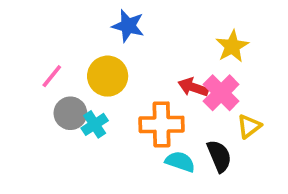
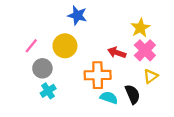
pink cross: (221, 93) -> (145, 50), moved
cyan cross: (95, 124) -> (48, 91), moved

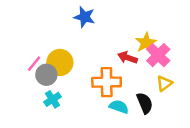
yellow star: (140, 28) -> (146, 43), moved
pink line: (31, 46) -> (34, 64), moved
yellow circle: (65, 46) -> (60, 62), moved

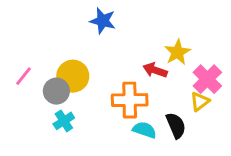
pink cross: (158, 55) -> (207, 79), moved
pink line: (34, 64) -> (23, 76), moved

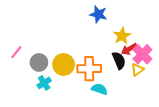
blue star: (103, 21) -> (98, 14), moved
red arrow: (155, 70) -> (129, 49), moved, turned -49
yellow circle: (73, 76) -> (64, 65), moved
black semicircle: (176, 125) -> (119, 60), moved

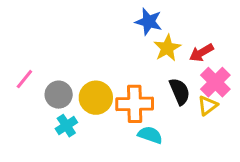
yellow star: (122, 36) -> (167, 48), moved
red arrow: (129, 49) -> (201, 53), moved

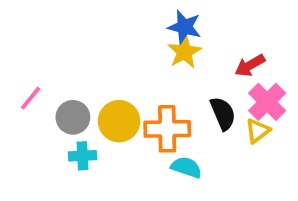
yellow star: (167, 48) -> (184, 52), moved
cyan cross: (66, 126) -> (83, 156), turned 30

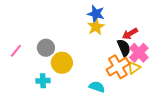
black semicircle: (223, 113) -> (124, 48), moved
gray circle: (73, 117) -> (46, 48), moved
orange cross: (167, 129) -> (118, 67), moved, turned -30

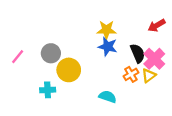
blue star: (96, 14) -> (108, 47), moved
yellow star: (96, 27) -> (106, 30), turned 30
red arrow: (130, 34) -> (157, 25), moved
orange cross: (118, 67) -> (131, 74), size x0.6

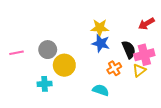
pink line: (18, 57) -> (17, 53), turned 40
pink cross: (154, 59) -> (144, 55), turned 30
orange cross: (131, 74) -> (114, 68), moved

